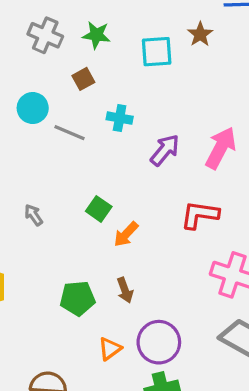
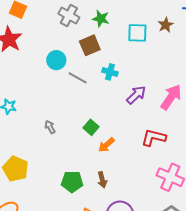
brown square: (83, 79) -> (90, 45), size x1.5

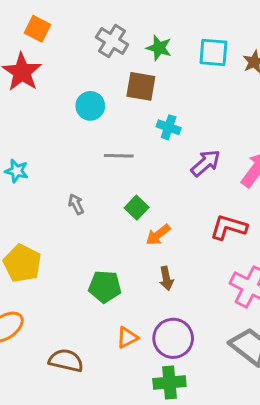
cyan square: (137, 33) -> (213, 52), moved
brown square: (90, 45) -> (141, 86), turned 30
gray line: (78, 78) -> (119, 156), moved, turned -30
brown arrow: (102, 180) -> (166, 278), moved

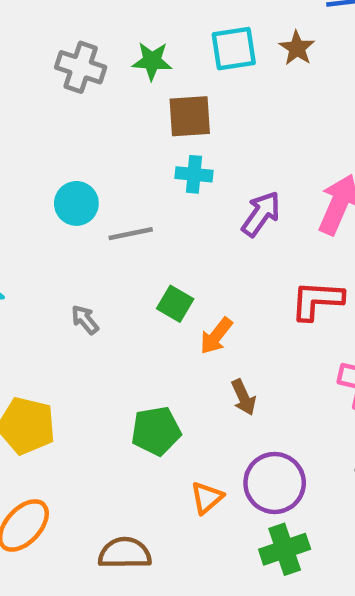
brown square: (141, 86) -> (190, 116), moved
cyan circle: (90, 106) -> (76, 203), moved

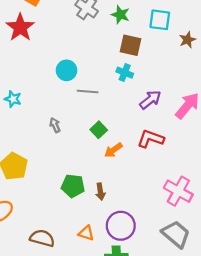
brown star: (297, 48) -> (187, 40), moved
red L-shape: (317, 300) -> (151, 139), moved
brown arrow: (244, 397) -> (100, 192), moved
orange triangle: (207, 498) -> (86, 233), moved, turned 42

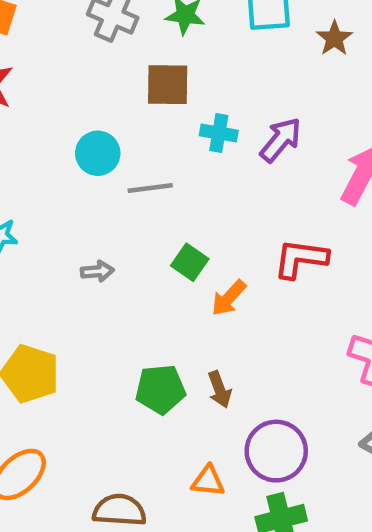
brown square: (130, 45) -> (168, 85), moved
purple arrow: (150, 100) -> (281, 140), moved
gray arrow: (55, 125) -> (97, 271), turned 120

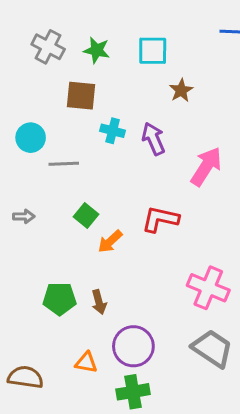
brown star: (334, 38) -> (181, 90), moved
purple arrow: (281, 140) -> (153, 139), turned -68

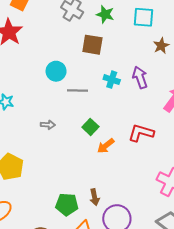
cyan cross: (113, 131) -> (112, 80), moved
green pentagon: (60, 299) -> (67, 204), moved
brown arrow: (99, 302) -> (95, 197), moved

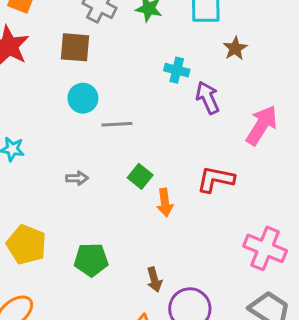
brown square: (92, 45) -> (75, 47), moved
cyan cross: (112, 80) -> (177, 70), moved
orange arrow: (106, 146) -> (165, 203), turned -54
green pentagon: (67, 204) -> (91, 260), moved

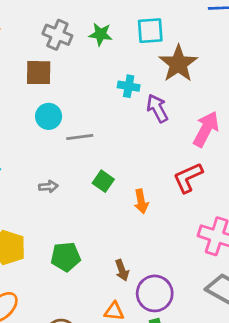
brown star: (235, 48) -> (178, 64), size x1.8
red L-shape: (216, 179) -> (188, 178), moved, turned -32
orange arrow: (165, 203) -> (141, 201), moved

